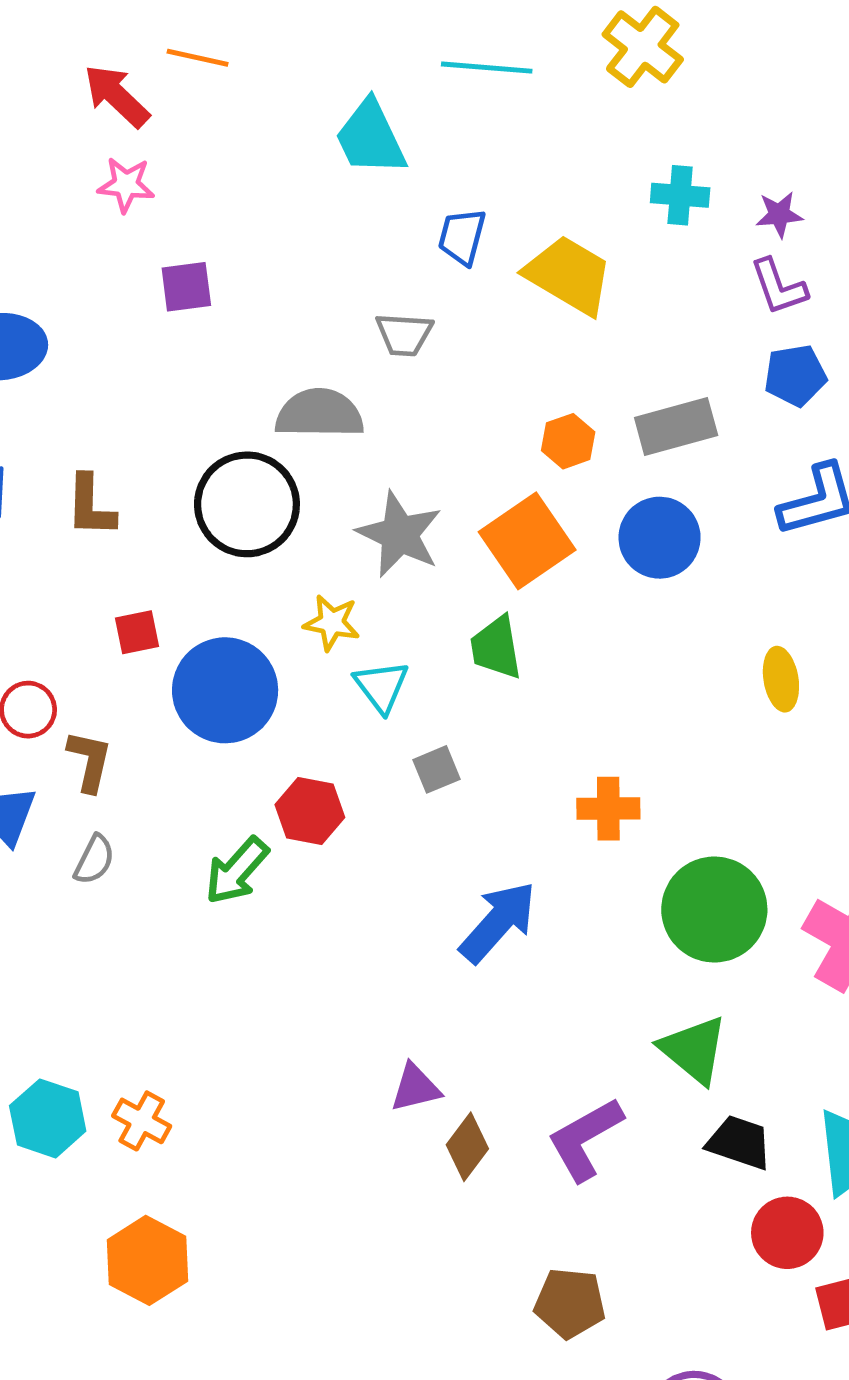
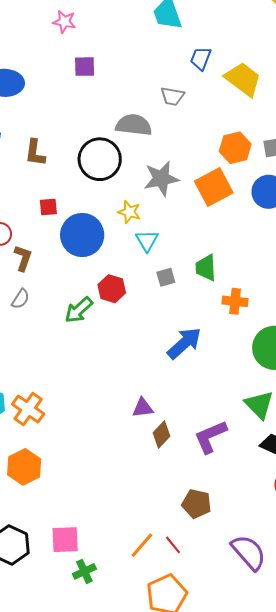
orange hexagon: (568, 441) -> (235, 148), size x1.4
gray star: (399, 534) -> (161, 179), turned 30
green trapezoid: (496, 648) -> (206, 268), moved
orange cross: (142, 1121) -> (28, 409), size x1.4

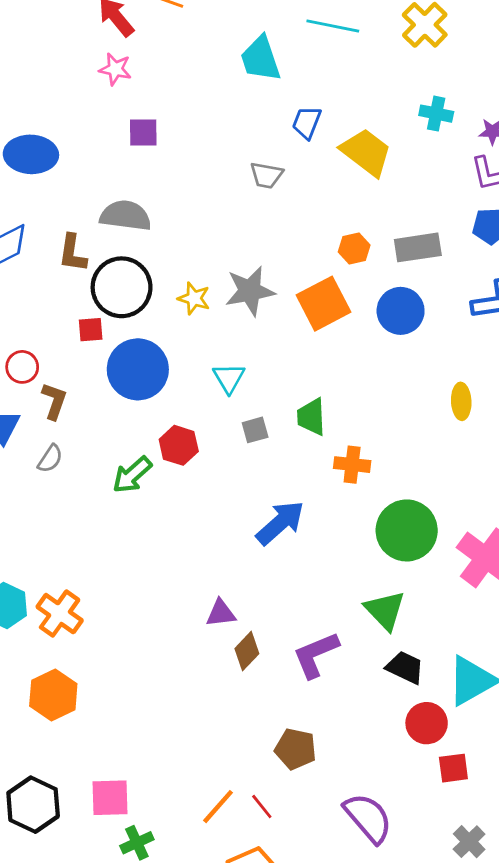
gray semicircle: (134, 125) -> (125, 216), moved
orange hexagon: (235, 148) -> (354, 249), size x0.7
black circle: (100, 159) -> (122, 287), moved
yellow star: (129, 212) -> (194, 298), moved

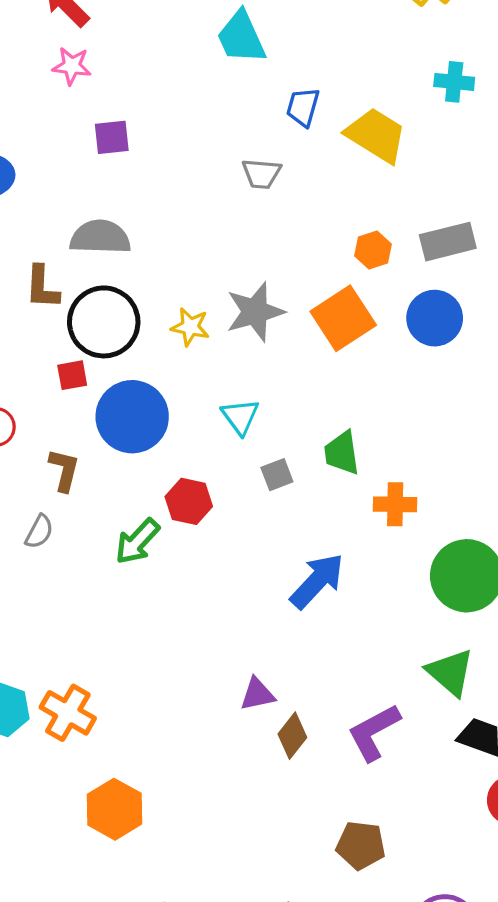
brown L-shape: (54, 401) -> (64, 470), moved
orange hexagon: (53, 695) -> (115, 809), moved

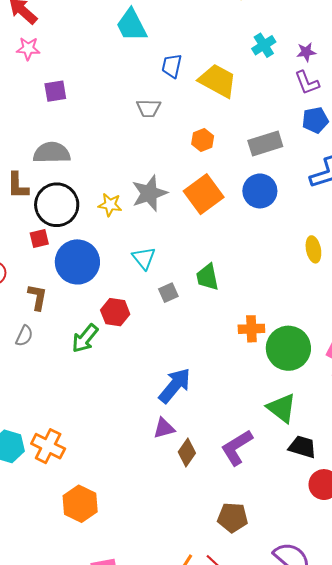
cyan cross: (454, 82) -> (264, 45), turned -35
orange hexagon: (373, 250) -> (203, 140), moved
orange cross: (395, 504) -> (251, 329), moved
blue arrow: (317, 581) -> (175, 386), moved

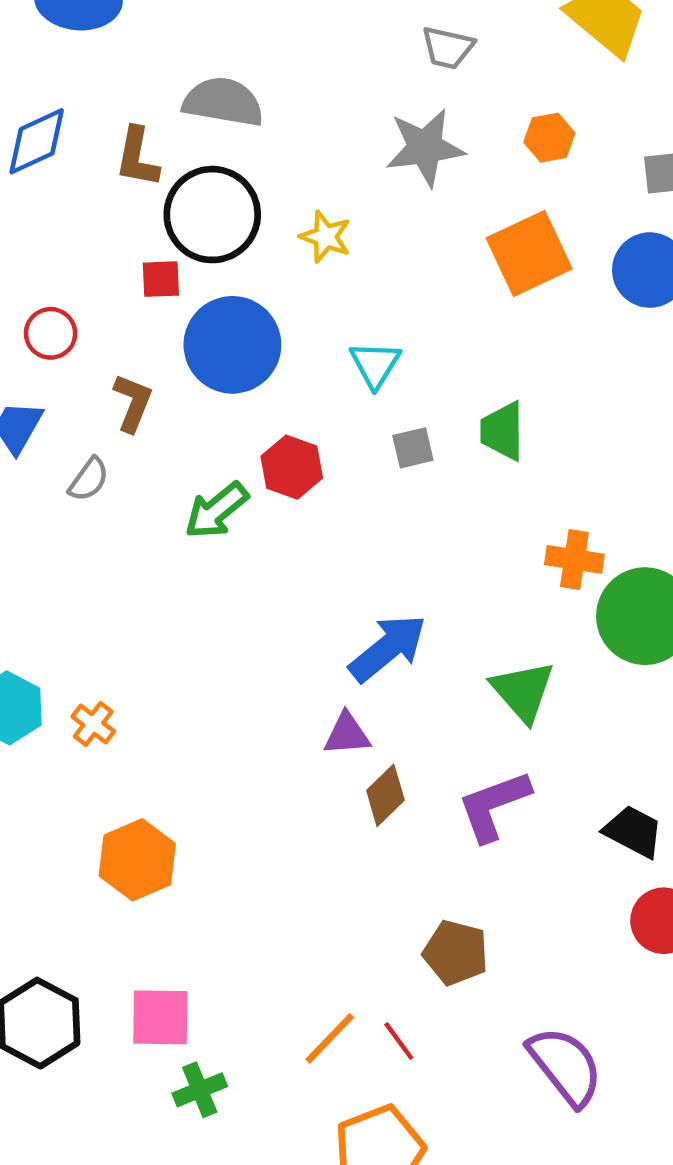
gray star: (149, 193) -> (425, 147), moved
green triangle: (282, 408) -> (523, 691), moved
orange cross: (48, 446) -> (93, 724), size x0.6

